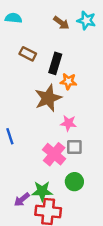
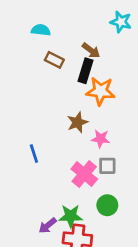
cyan semicircle: (13, 18) -> (41, 30), moved
brown arrow: (61, 23) -> (91, 50), moved
orange star: (68, 81) -> (101, 91), size x1.5
brown star: (48, 98) -> (77, 122), moved, size x0.7

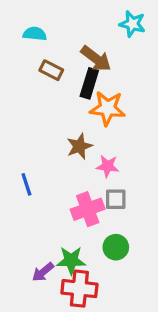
brown arrow: (91, 50) -> (96, 59), size x1.4
pink cross: (84, 174) -> (88, 209), turned 30

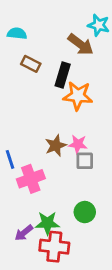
brown arrow: (96, 59) -> (81, 45), moved
brown star: (79, 146) -> (56, 146), moved
gray square: (116, 199) -> (85, 161), moved
pink cross: (88, 209) -> (31, 179), moved

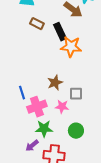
black rectangle: (63, 75) -> (60, 32), turned -42
pink star: (78, 144) -> (62, 107), moved
green star: (47, 223) -> (44, 129), moved

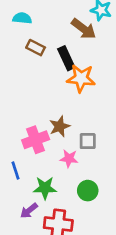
blue line: (22, 93) -> (16, 171), moved
pink cross: (37, 107) -> (36, 140), moved

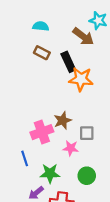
cyan semicircle: (22, 18) -> (41, 26), moved

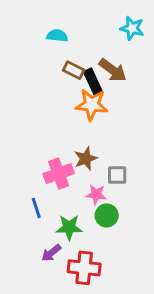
brown arrow: (83, 37) -> (113, 70), moved
brown rectangle: (42, 53) -> (74, 70), moved
orange star: (81, 79) -> (92, 105), moved
green circle: (87, 176) -> (107, 215), moved

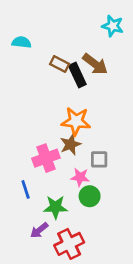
cyan semicircle: (57, 36) -> (21, 42), moved
orange star: (92, 105) -> (76, 121), moved
red cross: (84, 268) -> (69, 244), turned -32

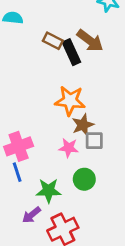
brown star: (71, 144) -> (83, 125), moved
pink cross: (46, 158) -> (19, 146), moved
pink star: (80, 177) -> (69, 148), moved

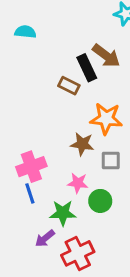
brown rectangle: (53, 41) -> (69, 86), moved
orange star: (70, 101) -> (106, 119), moved
brown star: (83, 125) -> (82, 144), moved, turned 30
pink star: (69, 148) -> (78, 183), moved

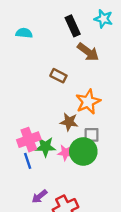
black rectangle: (87, 68) -> (73, 26), moved
orange star: (106, 119) -> (88, 102), turned -30
green circle: (100, 201) -> (83, 151), moved, size x1.5
green star: (63, 213) -> (45, 147), moved

